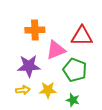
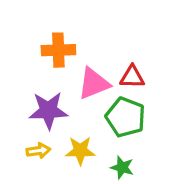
red triangle: (82, 36) -> (132, 77), moved, size x0.7

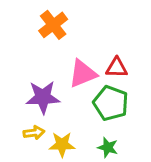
orange cross: (58, 50) -> (53, 25), moved, turned -36
yellow star: (80, 151) -> (62, 144), moved

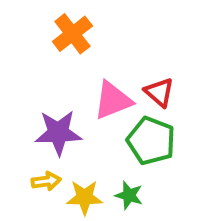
red triangle: (117, 68) -> (159, 92), turned 40
green star: (108, 147) -> (129, 195), moved

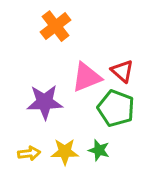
yellow arrow: (46, 181) -> (29, 153), moved

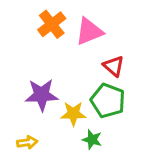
pink triangle: (87, 77) -> (89, 31), moved
yellow star: (65, 152) -> (73, 114), moved

